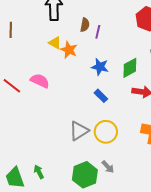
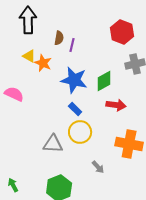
blue star: (100, 67) -> (74, 80), size x1.5
gray triangle: (79, 131) -> (53, 144), turned 35
yellow circle: (106, 132) -> (80, 132), moved
gray arrow: (108, 167) -> (98, 167), moved

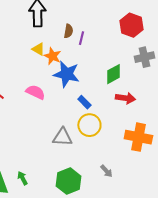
blue star: (74, 80) -> (66, 74), moved
pink semicircle: (14, 94) -> (35, 92), moved
gray arrow: (98, 167) -> (106, 171), moved

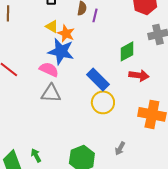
blue star: (66, 74) -> (61, 51), moved
blue rectangle: (84, 102) -> (98, 79), size x1.6
gray triangle: (62, 137) -> (51, 93), moved
gray arrow: (106, 171) -> (120, 148), turned 72

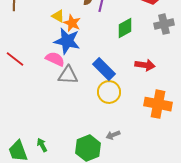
green diamond: (127, 51) -> (125, 28), moved
gray triangle: (51, 93) -> (68, 75), moved
gray arrow: (120, 148) -> (113, 135), moved, turned 40

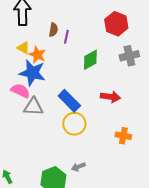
orange cross: (158, 104) -> (123, 136), size x0.6

